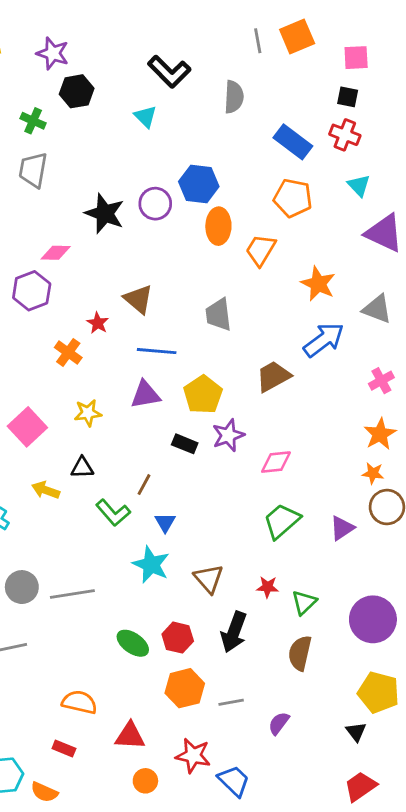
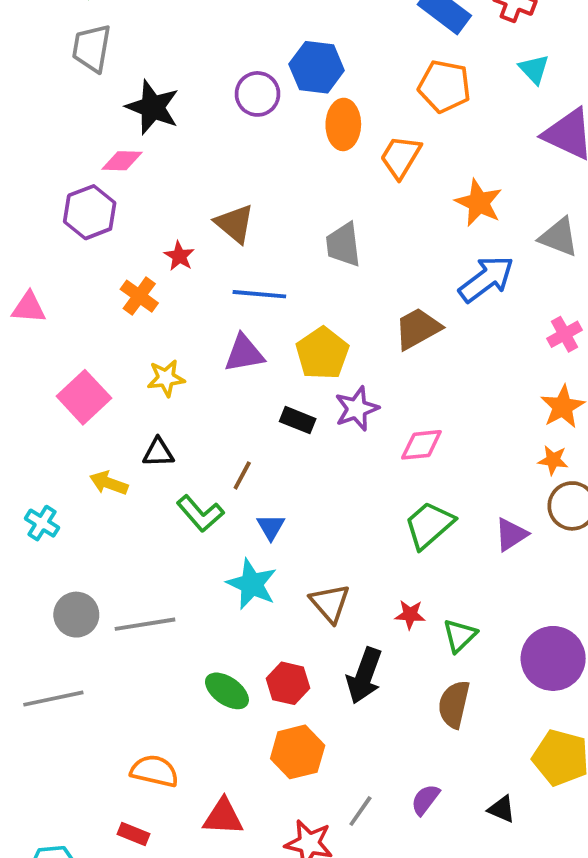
black star: (105, 213) -> (153, 107), moved
gray line: (231, 702) -> (360, 811), moved, turned -45
black triangle: (356, 732) -> (502, 809), moved, turned -30

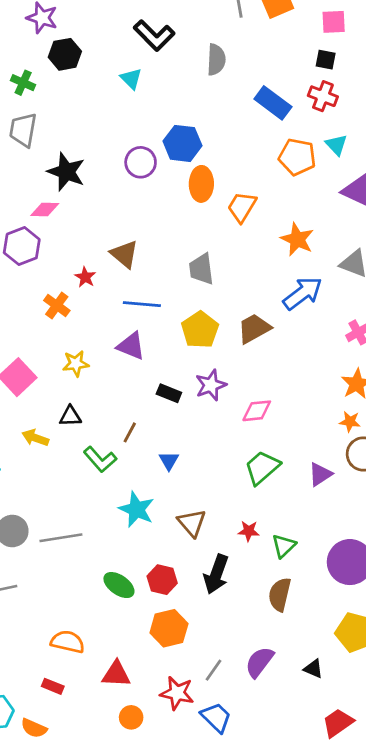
orange pentagon: (444, 86) -> (297, 157), moved
purple triangle: (244, 353) -> (131, 346), turned 32
yellow pentagon: (322, 353) -> (200, 330), moved
blue triangle: (271, 527) -> (169, 461), moved
purple semicircle: (425, 800) -> (259, 662), size x1.4

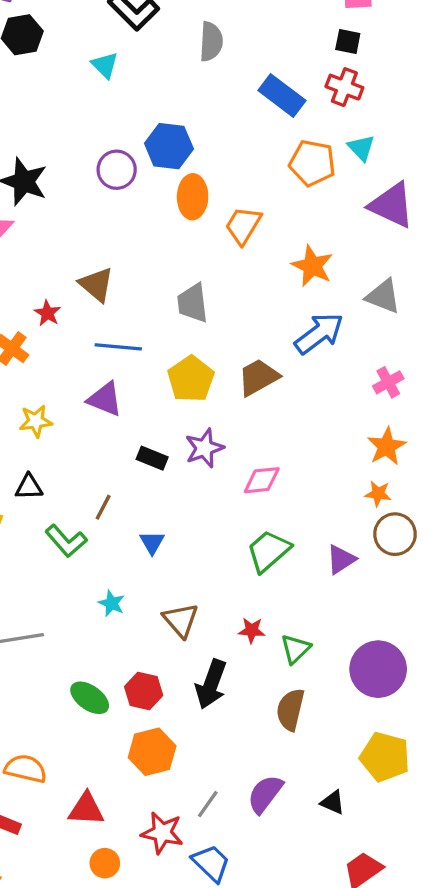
cyan star: (137, 509) -> (112, 603), size x0.6

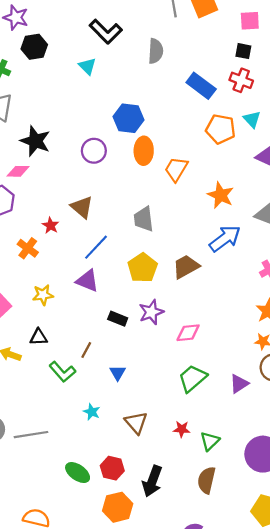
purple circle: (117, 170) -> (94, 151), moved
blue line: (118, 347) -> (96, 247), turned -52
black arrow: (211, 684) -> (152, 481), moved

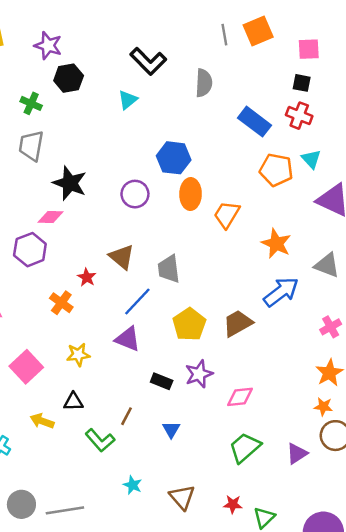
cyan triangle: (87, 66) -> (128, 100), turned 36
gray trapezoid: (144, 219) -> (169, 269), moved
blue triangle: (118, 373) -> (171, 429), moved

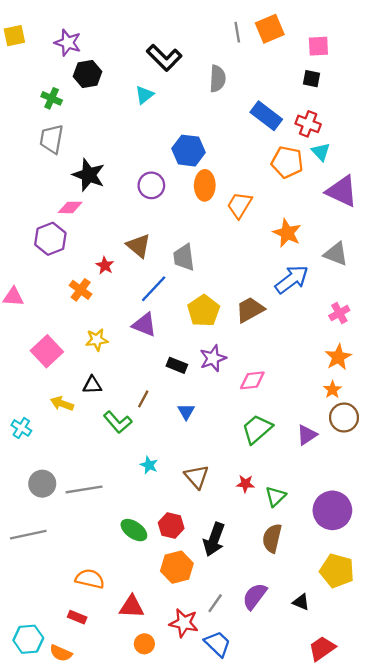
red cross: (299, 116) -> (308, 124), moved
orange star: (323, 407) -> (332, 390), turned 30

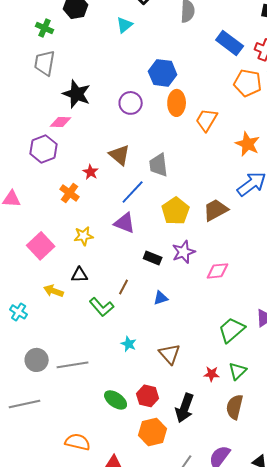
blue triangle: (186, 412) -> (161, 298), turned 42
green trapezoid: (257, 429) -> (232, 330), moved
red star: (245, 484) -> (212, 374), moved

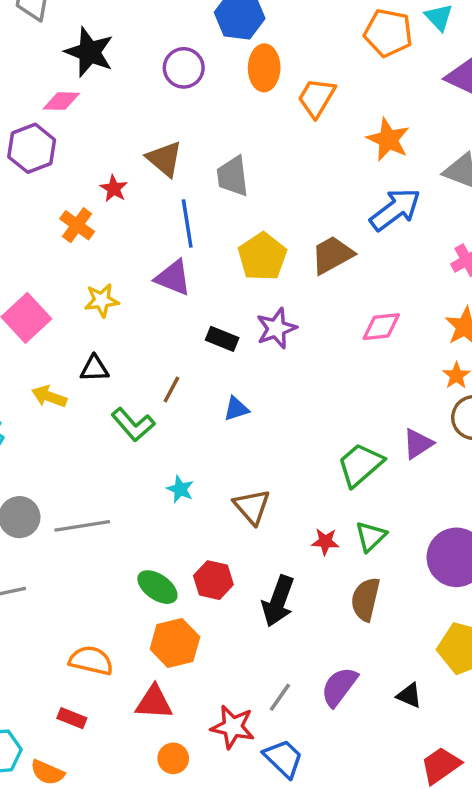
blue line: (133, 192) -> (187, 223), turned -52
pink diamond: (218, 271) -> (381, 327), moved
orange hexagon: (153, 432) -> (175, 643), moved

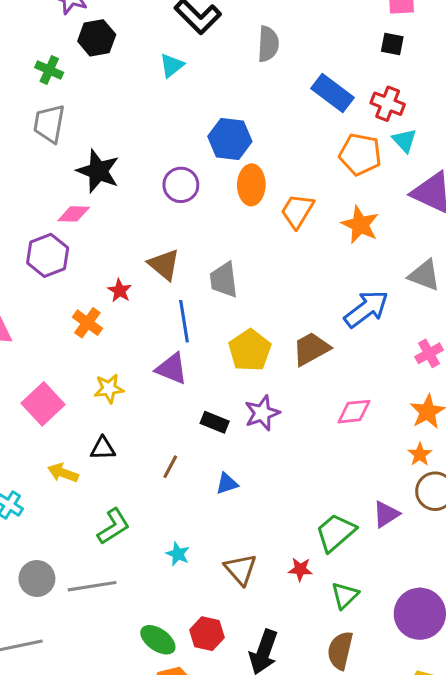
orange star: (388, 140) -> (360, 225), moved
green L-shape: (133, 424) -> (113, 526), moved, turned -81
red star: (325, 542) -> (300, 569), moved

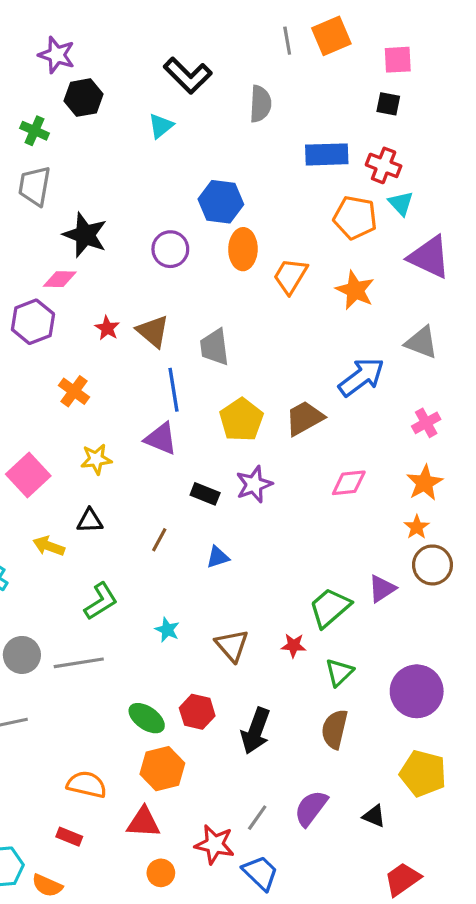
blue rectangle: (333, 93) -> (327, 154), turned -39
red star: (120, 291) -> (107, 328), moved

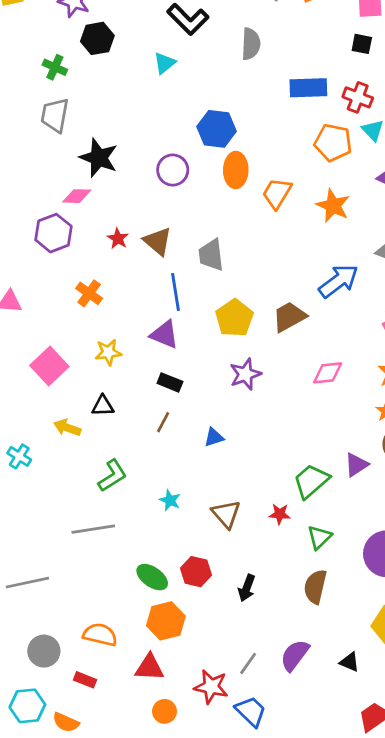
black rectangle: (205, 494) -> (170, 382), moved
gray circle: (22, 655) -> (44, 651), moved
black arrow: (256, 731) -> (247, 588), size x0.7

